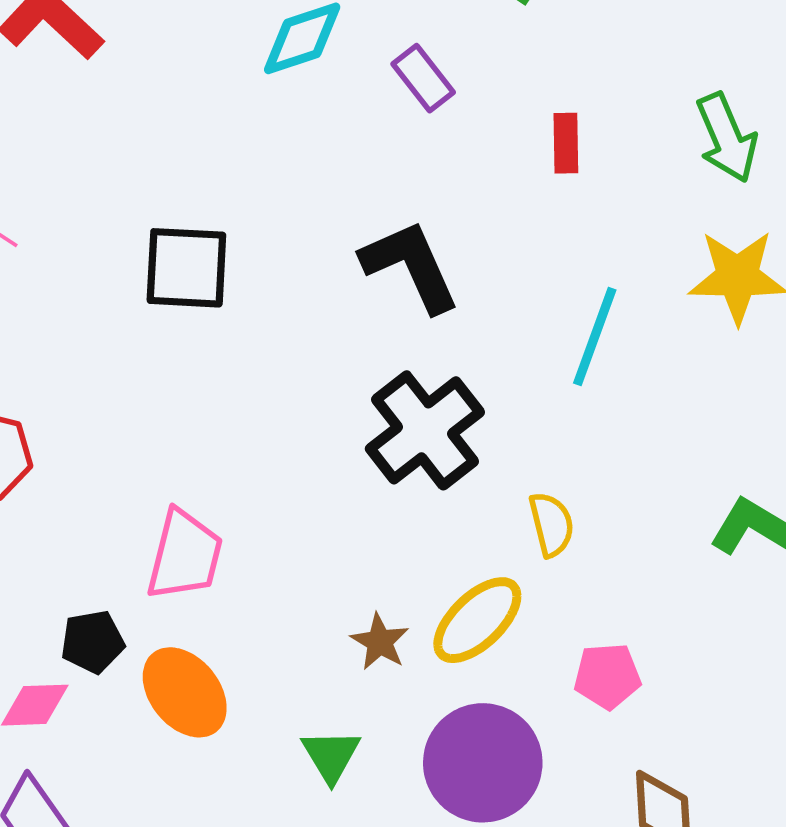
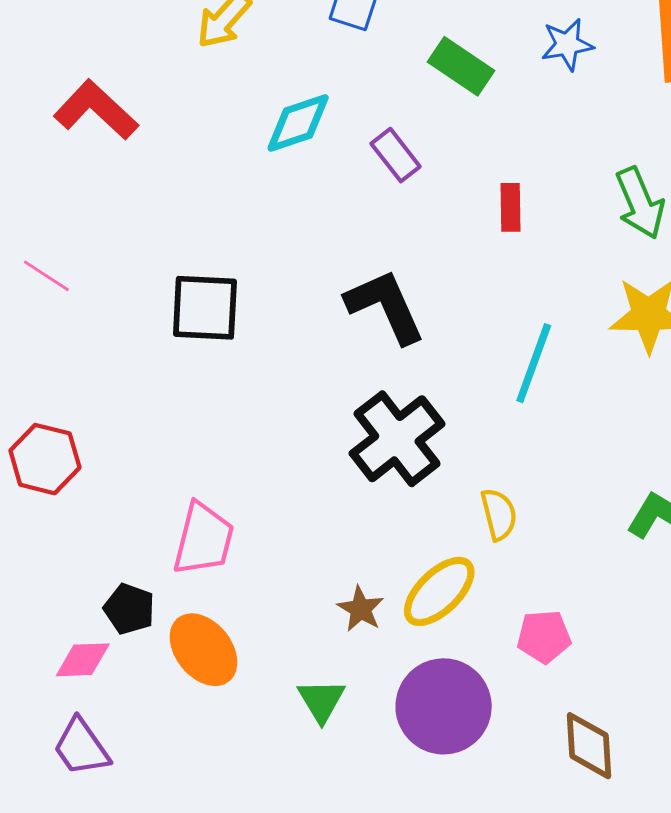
black pentagon: (93, 642) -> (129, 609), turned 30

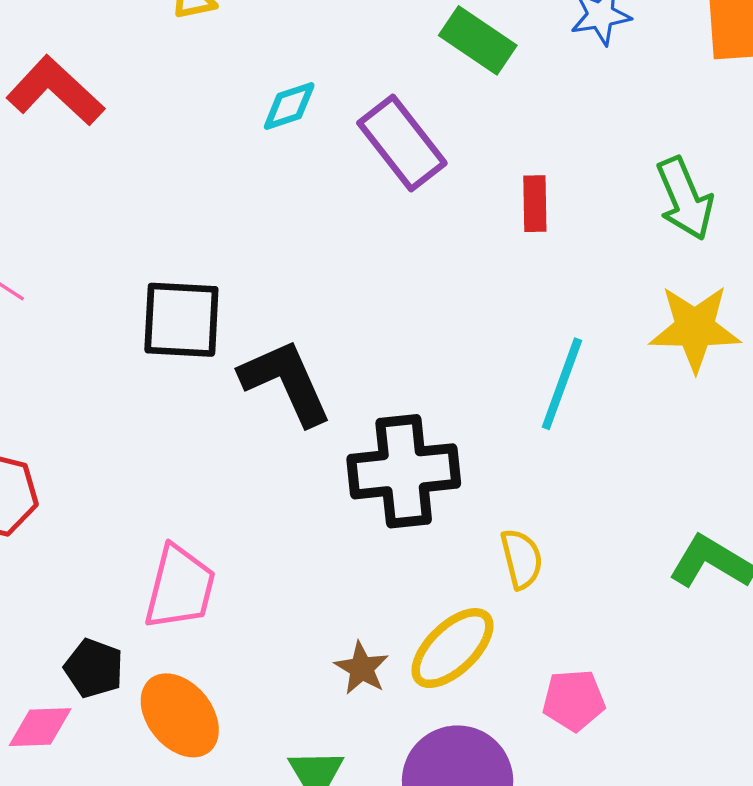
cyan diamond: (298, 123) -> (289, 106), size x0.7
purple rectangle: (396, 155) -> (402, 143), size x1.5
black L-shape: (385, 306) -> (286, 382), moved
black cross: (397, 439) -> (404, 471), turned 32

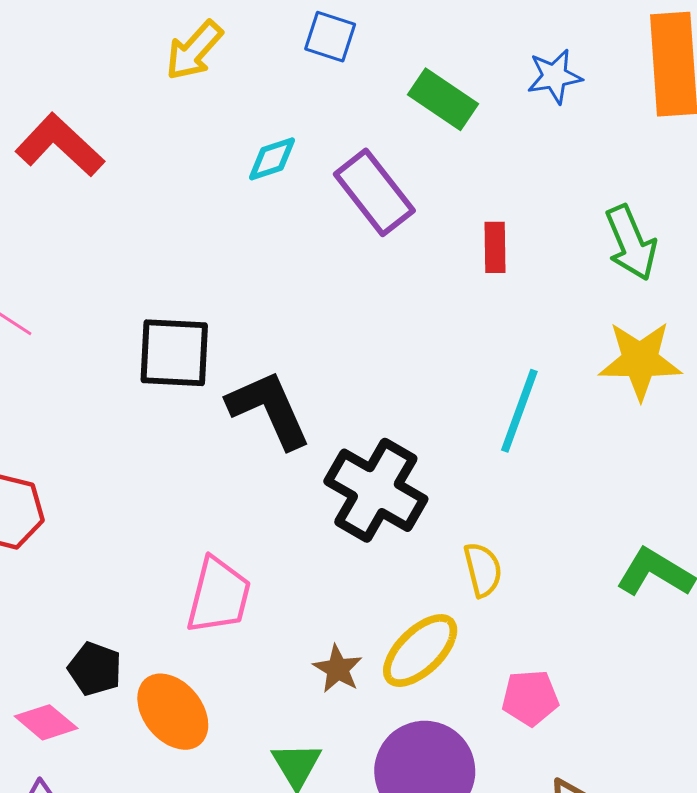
black cross: (404, 471) -> (376, 490), turned 36
pink trapezoid: (180, 587) -> (219, 596), moved
pink diamond: (40, 727) -> (46, 722), turned 42

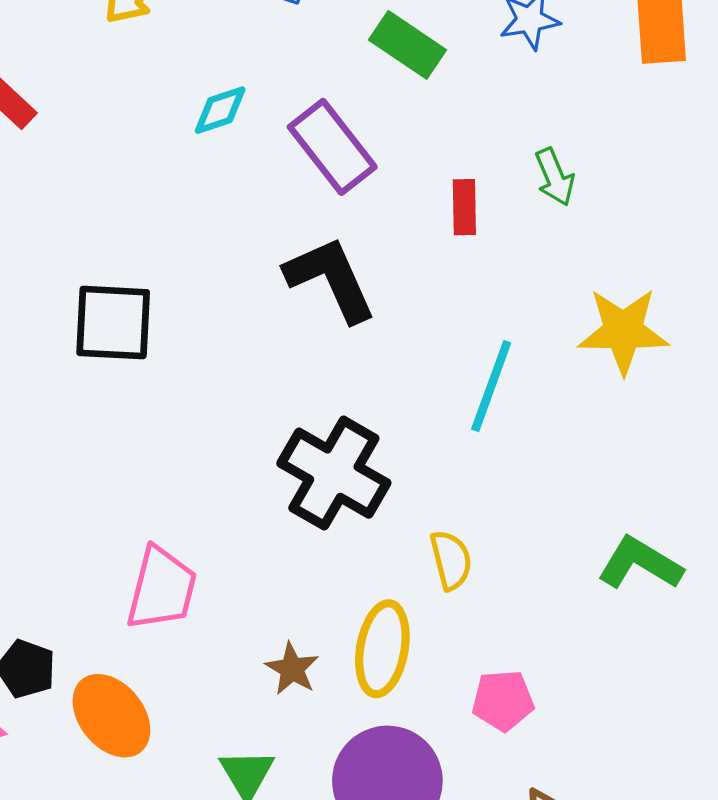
green arrow: (631, 243) -> (555, 177), moved, size x0.7
black L-shape: (269, 409) -> (331, 279), moved
yellow ellipse: (420, 651) -> (382, 649), turned -36

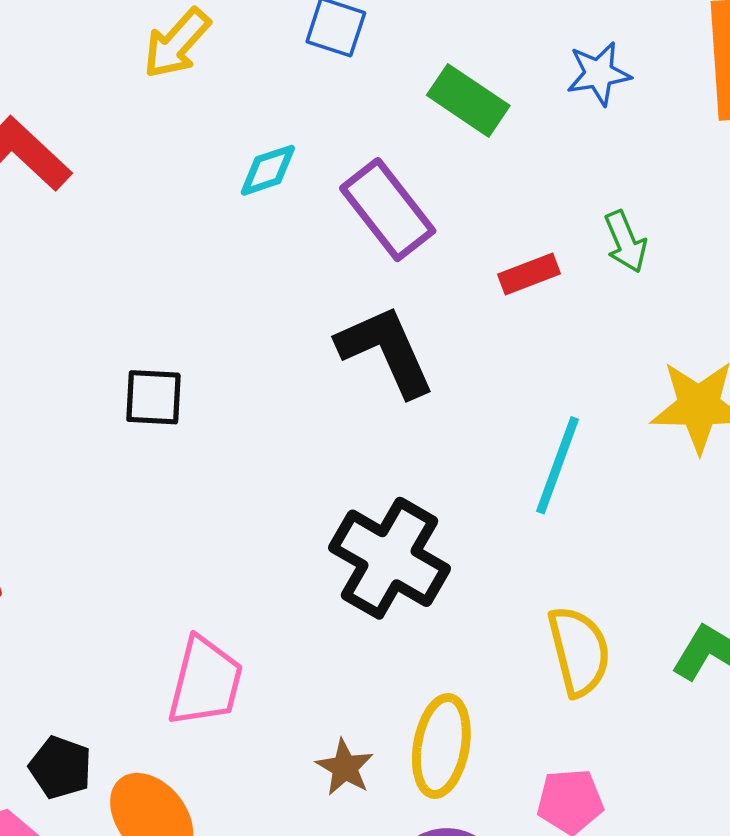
red rectangle: (464, 207) -> (529, 274), turned 70
black square: (113, 323) -> (153, 397), size x0.7
yellow semicircle: (451, 560) -> (579, 651), moved, size x1.4

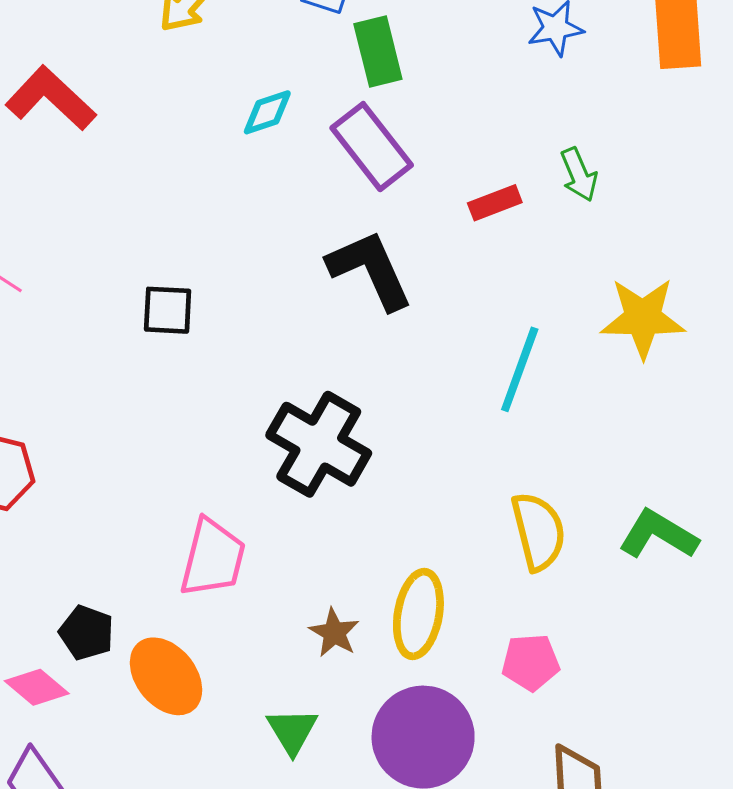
green rectangle: (468, 100) -> (378, 52), moved, turned 42
black cross: (389, 558) -> (319, 444), moved

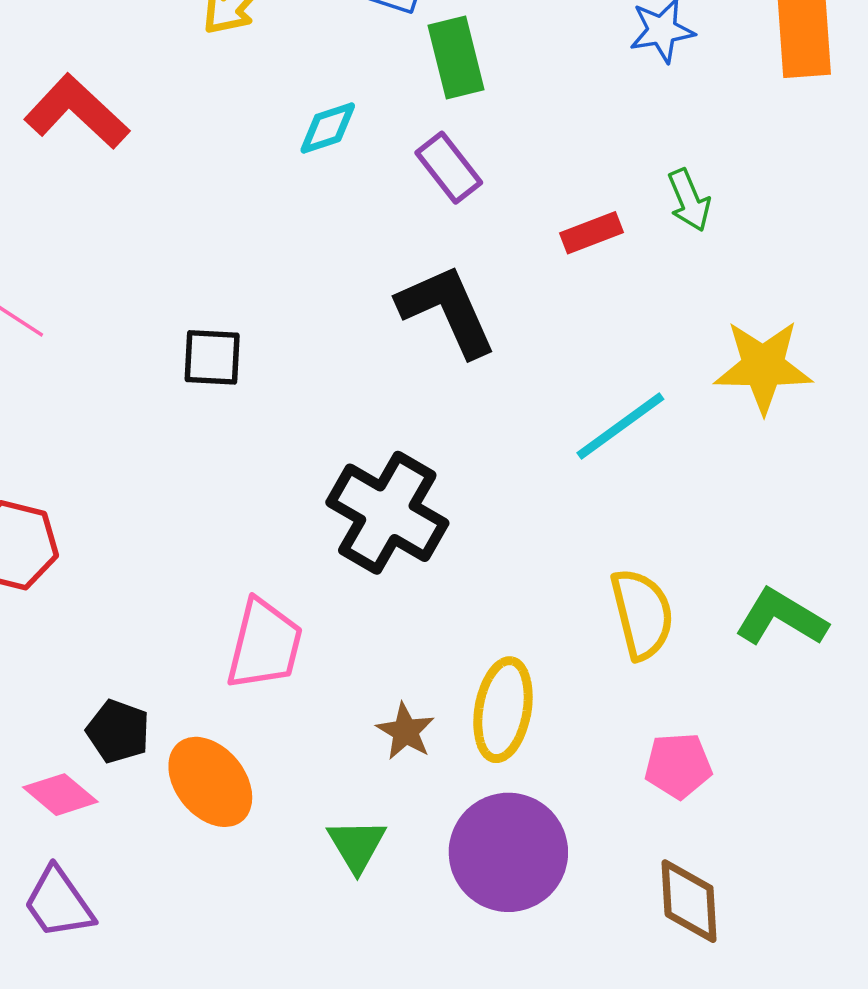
purple rectangle: (372, 147) -> (449, 168), size x0.7
cyan line: (520, 369) -> (620, 426), turned 34
pink pentagon: (531, 662) -> (678, 766), moved

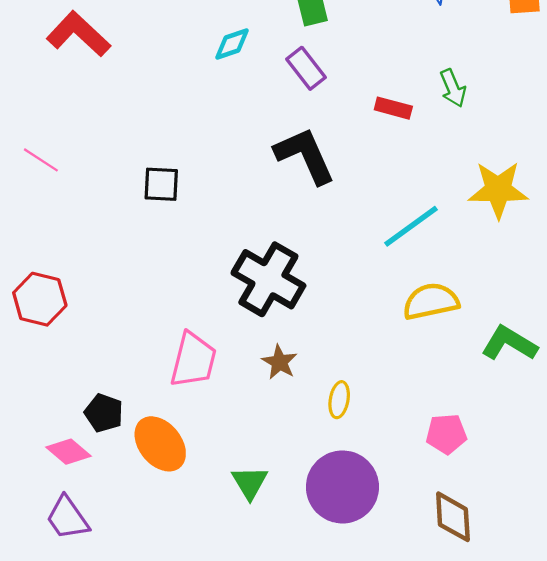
red rectangle: (591, 233) -> (393, 108), turned 36
yellow semicircle: (642, 614) -> (431, 301), moved, turned -88
yellow ellipse: (503, 710) -> (339, 400), size x0.6
brown star: (405, 731) -> (279, 362), moved

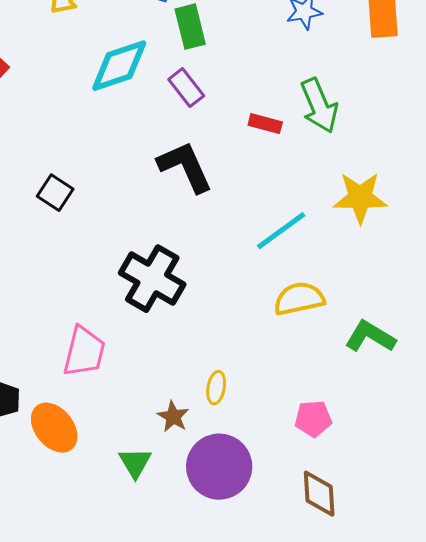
cyan diamond: (232, 44) -> (119, 66), size x1.8
green arrow: (453, 88) -> (319, 106), size x1.6
black square: (161, 184) -> (55, 193), turned 30
brown star: (279, 362) -> (173, 417), moved

